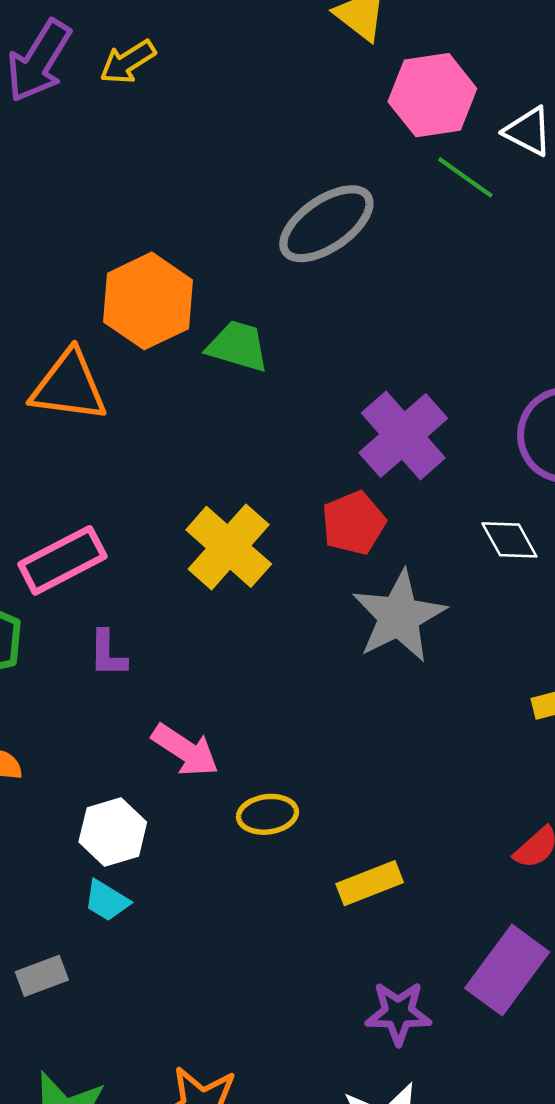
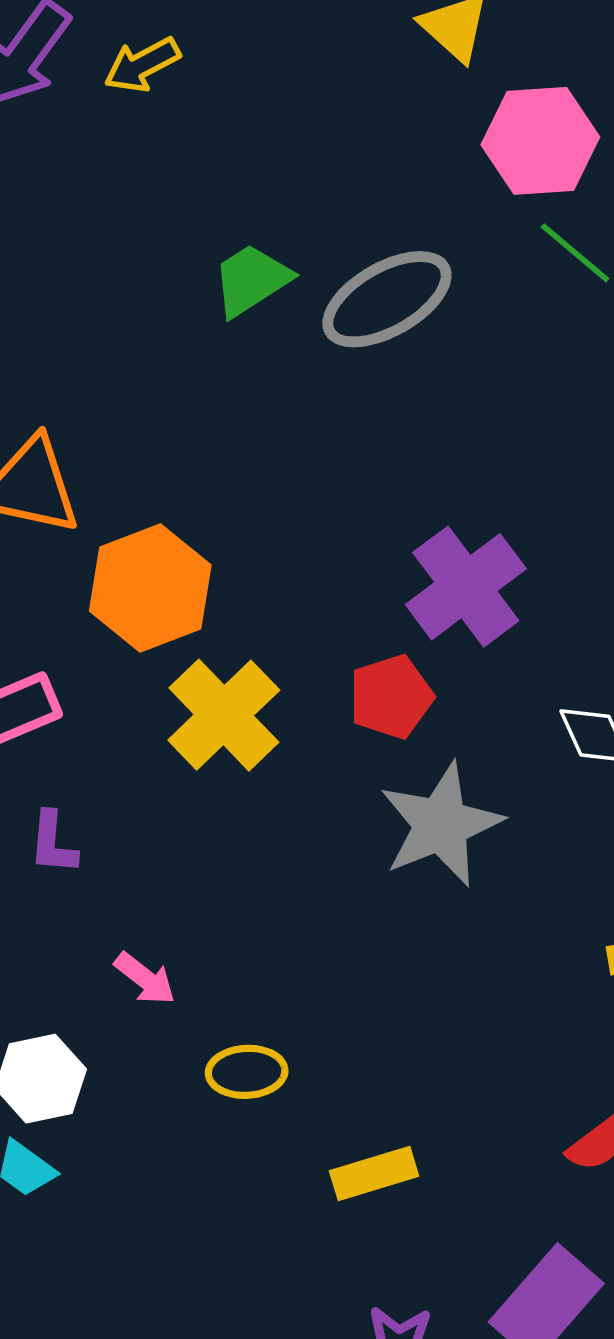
orange hexagon: (148, 301) -> (150, 588), moved
green trapezoid: (238, 346) -> (251, 280), moved, turned -54
pink arrow: (185, 750) -> (145, 979), size x0.7

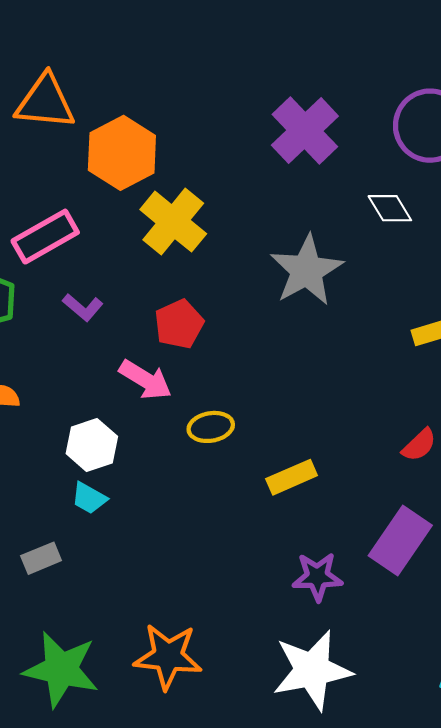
red pentagon: (391, 697) -> (179, 324), moved
purple L-shape: (53, 843) -> (83, 307), turned -48
pink arrow: (145, 979) -> (145, 380), size x1.4

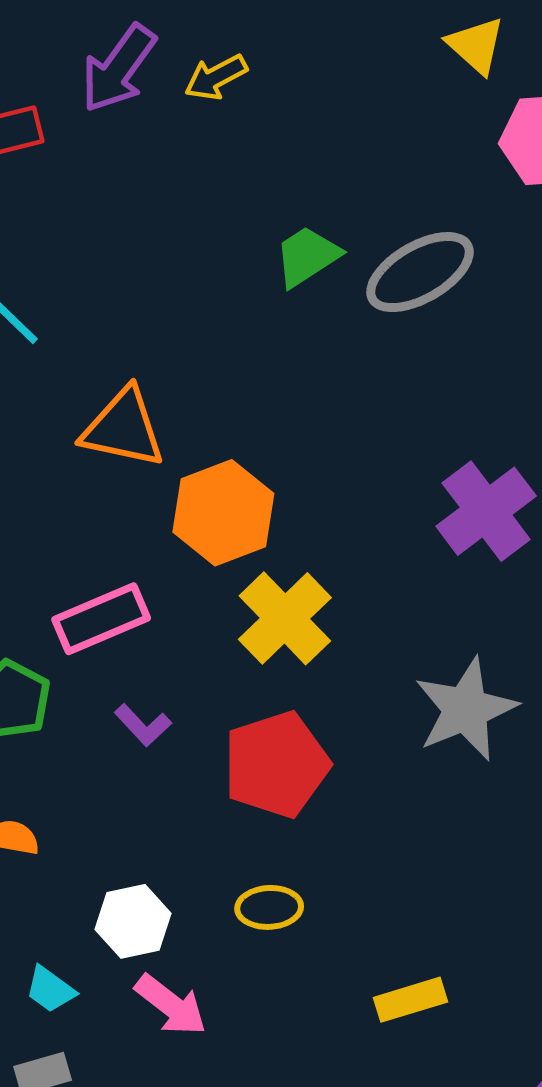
red pentagon: (179, 324) -> (276, 764), size x1.5
pink arrow: (145, 380) -> (171, 1005), moved
yellow ellipse: (211, 427) -> (269, 907), moved
cyan trapezoid: (89, 498) -> (50, 990), moved

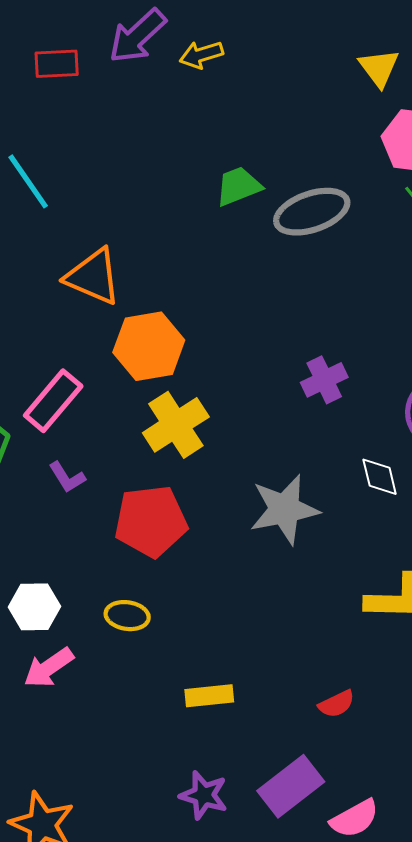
purple cross: (486, 511) -> (324, 380), size x0.7
pink rectangle: (101, 619) -> (53, 401), turned -38
pink arrow: (171, 1005) -> (49, 668), turned 96

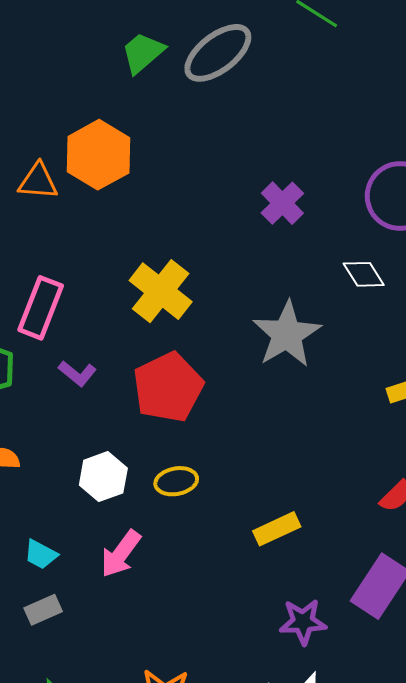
orange triangle: (93, 277) -> (38, 181), size x0.7
orange hexagon: (149, 346) -> (98, 155), moved
white hexagon: (34, 607) -> (103, 477), moved

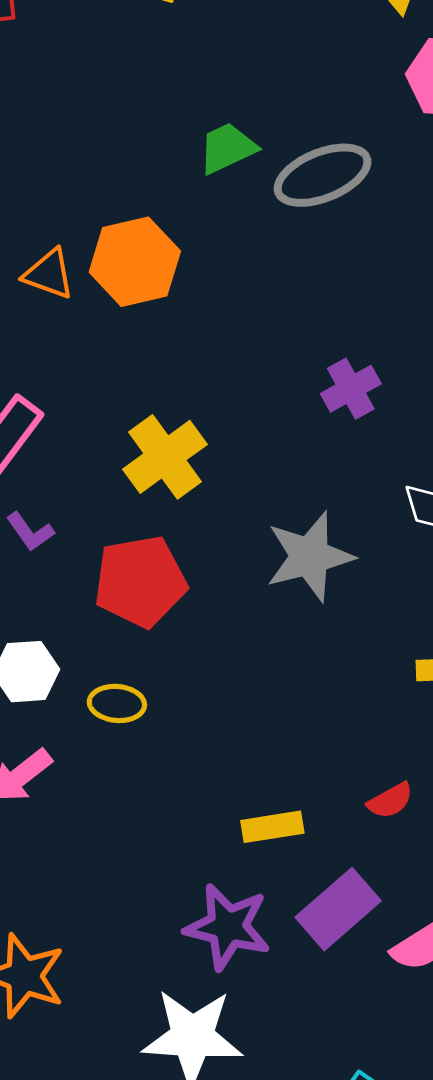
yellow rectangle: (277, 529) -> (272, 827), moved
purple star: (303, 622) -> (228, 927), size x1.4

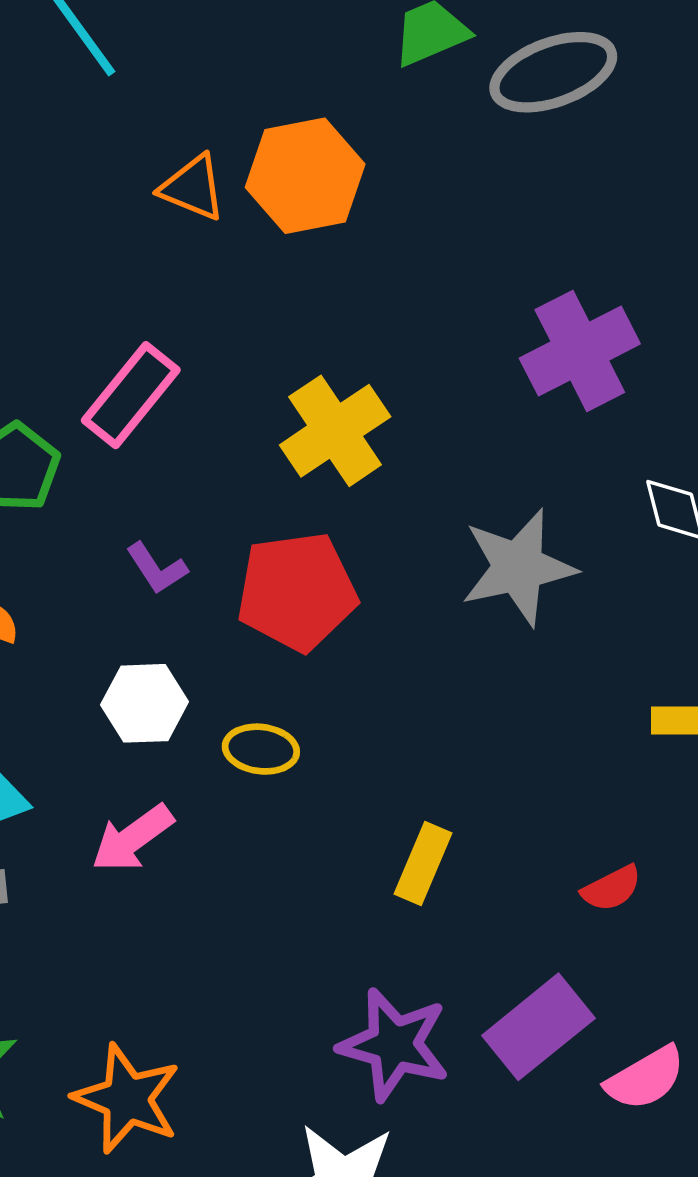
purple cross: (351, 389) -> (580, 351), size x1.5
purple L-shape: (30, 532) -> (157, 568), moved
yellow rectangle: (272, 827) -> (423, 864), moved, turned -60

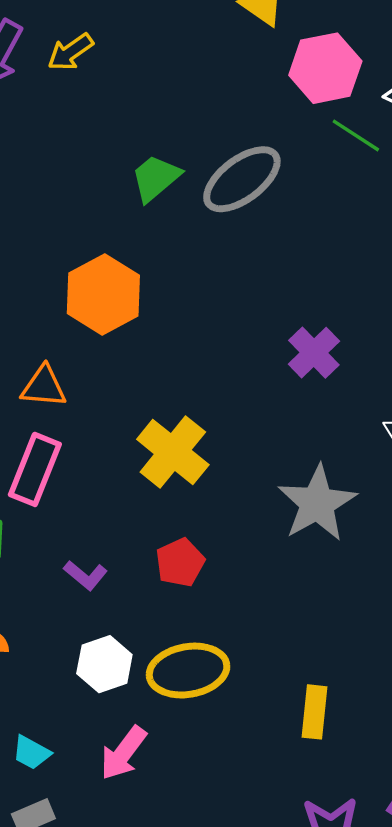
orange triangle: (193, 188) -> (44, 387), moved
purple cross: (580, 351) -> (314, 353), size x0.7
red pentagon: (297, 592) -> (180, 562), size x0.6
yellow ellipse: (261, 749) -> (188, 671), size x1.6

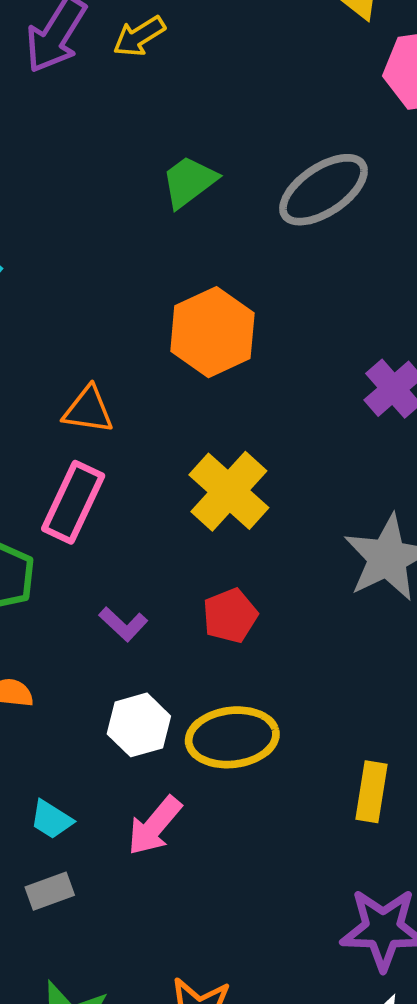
green trapezoid: (156, 178) -> (189, 182), moved
orange hexagon: (103, 294) -> (212, 332), moved

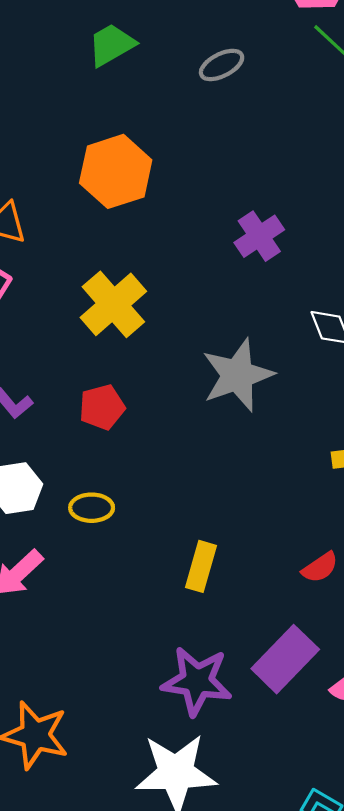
gray ellipse: (324, 190) -> (222, 65), size x0.6
yellow ellipse: (232, 737) -> (92, 508), size x0.6

